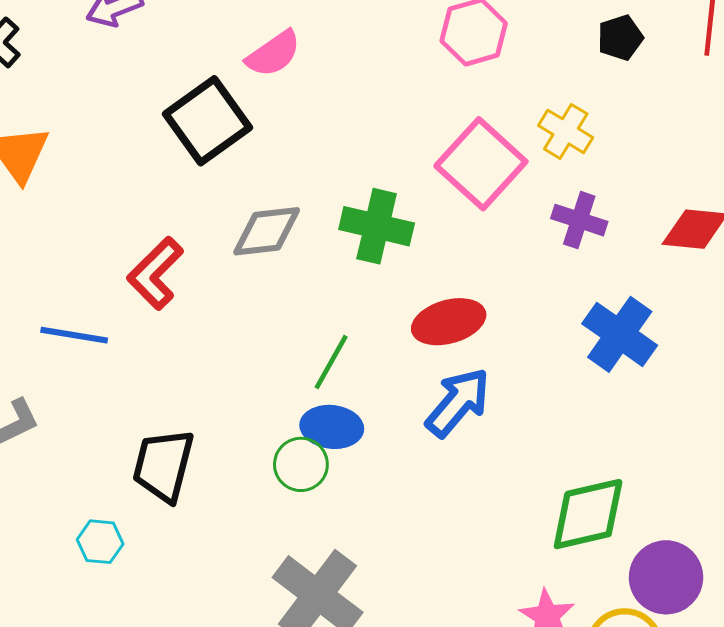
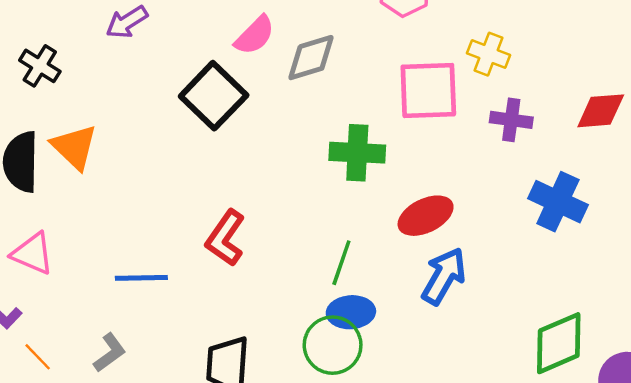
pink square: (481, 164) -> (428, 91), turned -34
gray diamond: (267, 231) -> (311, 58), moved
red L-shape: (155, 273) -> (225, 238), moved
green circle: (301, 464) -> (333, 345), size x1.4

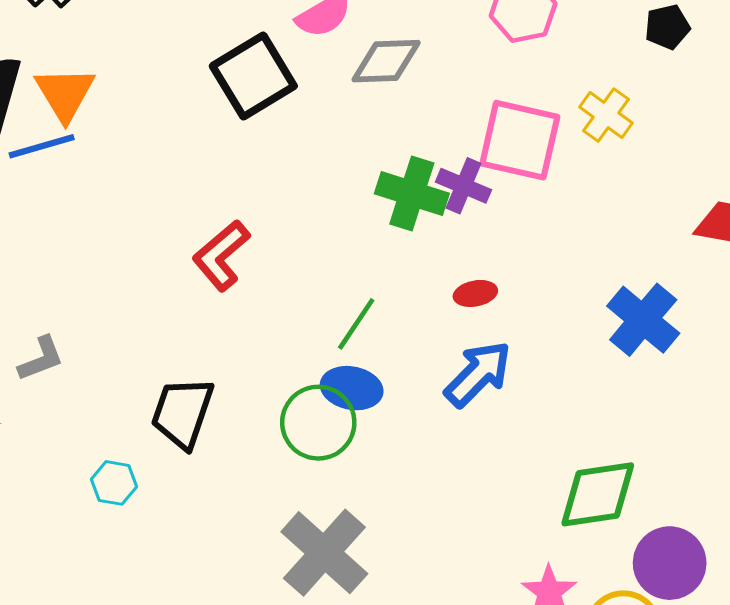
purple cross: (511, 120) -> (464, 186), moved
red ellipse: (426, 216) -> (475, 293), size x0.6
blue line: (141, 278) -> (42, 146), moved, turned -30

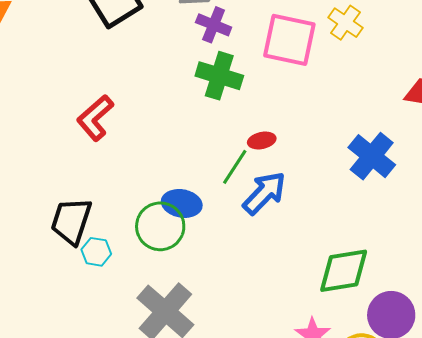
purple cross: (464, 186) -> (214, 25), moved
green line: (356, 324) -> (235, 167), moved
cyan hexagon: (114, 483) -> (96, 252), moved

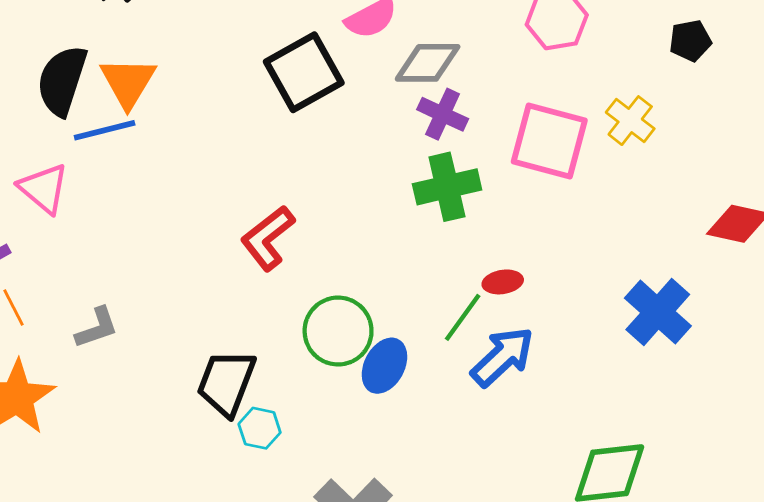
green cross: (219, 76) -> (447, 187), turned -33
blue ellipse: (182, 203) -> (384, 366), turned -75
green circle: (160, 226) -> (338, 331), moved

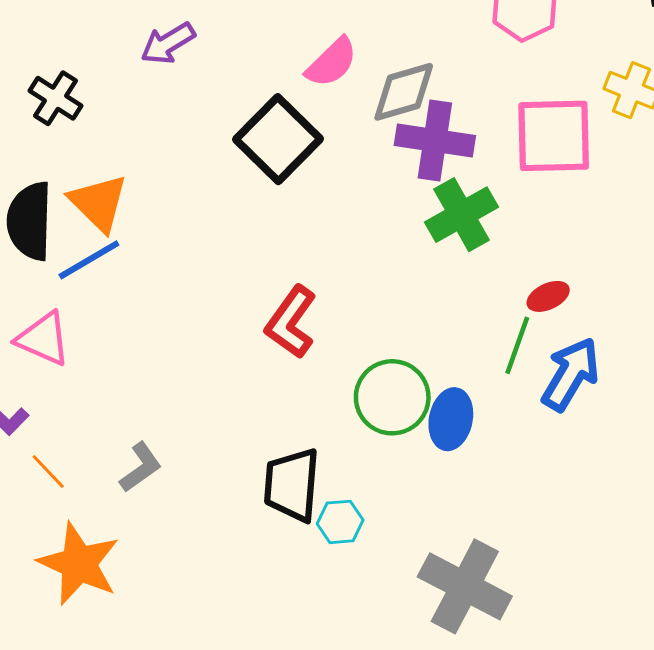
purple cross: (443, 114) -> (435, 141), size x1.4

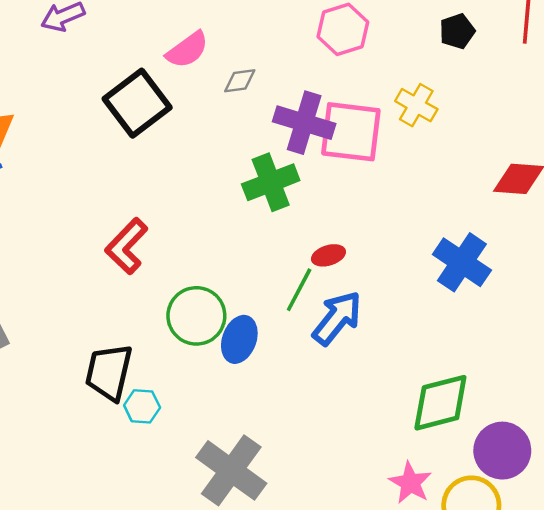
gray diamond: (404, 92) -> (240, 81), size x0.6
purple cross: (435, 141) -> (304, 123), moved

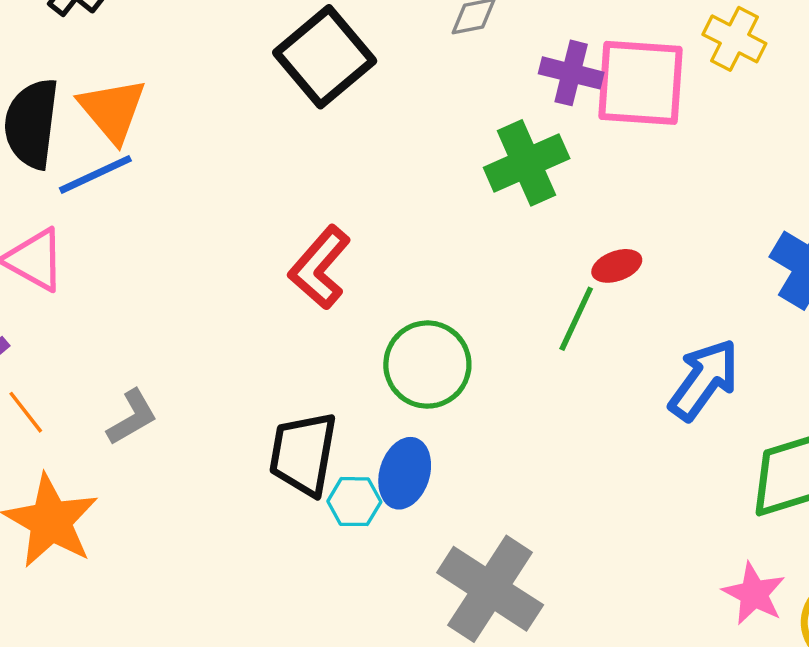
purple cross: (304, 123) -> (571, 73), size x0.7
blue arrow: (337, 318) -> (704, 380), moved
blue ellipse: (239, 339) -> (405, 473), moved

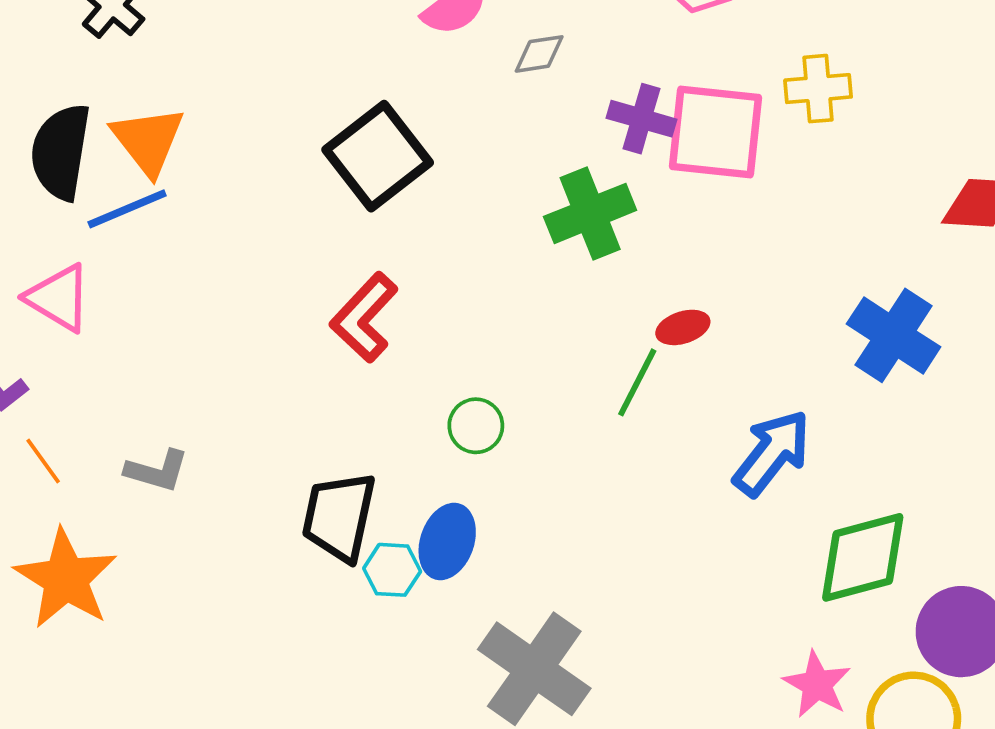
yellow cross: (734, 39) -> (818, 89), turned -34
black square: (325, 57) -> (378, 156), moved
green circle: (427, 365) -> (476, 426), size x0.6
gray L-shape: (132, 417) -> (157, 471), turned 44

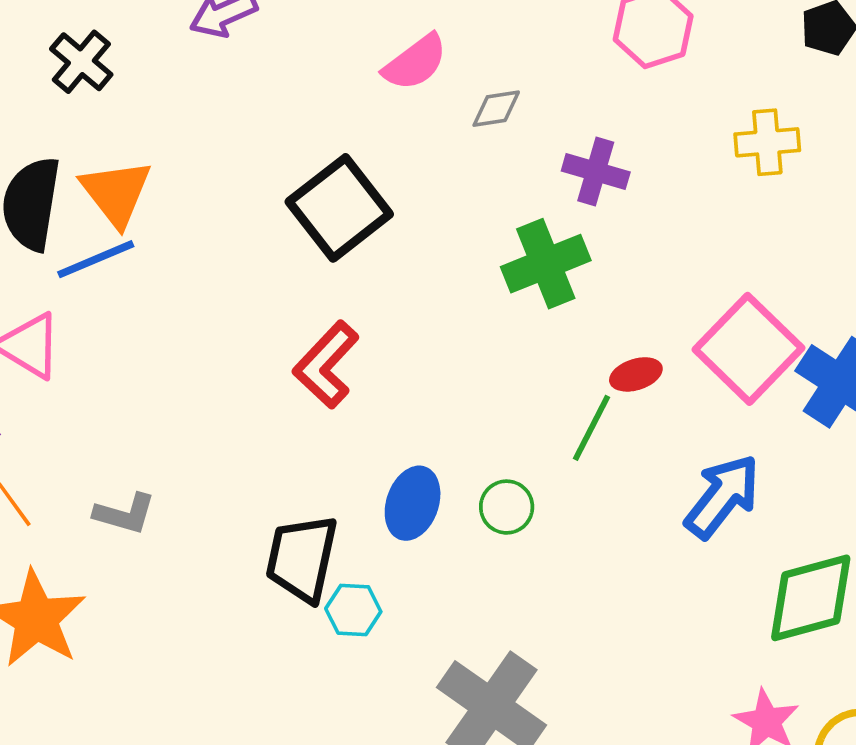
pink square: (715, 132) -> (748, 349), moved, turned 38
green circle: (476, 426) -> (507, 507), moved
blue ellipse: (447, 541) -> (413, 503), moved

